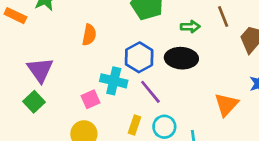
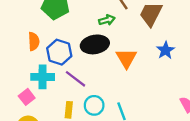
green arrow: (190, 27) -> (107, 20), moved
orange semicircle: (89, 35) -> (34, 41), moved
orange triangle: (226, 105) -> (126, 58), moved

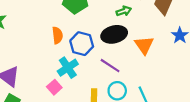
cyan cross: (43, 77) -> (68, 68), turned -30
purple line: (75, 79) -> (110, 66), moved

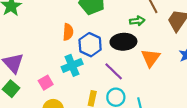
pink square: (54, 87) -> (46, 83), moved

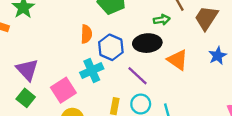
orange triangle: (151, 58) -> (178, 60), turned -30
pink square: (46, 83) -> (63, 90), size x1.5

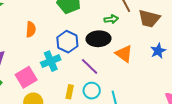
brown trapezoid: (206, 18) -> (149, 19), turned -110
orange semicircle: (86, 34) -> (31, 29), moved

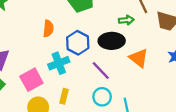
orange semicircle: (31, 29) -> (48, 29), moved
yellow rectangle: (70, 92) -> (64, 96), moved

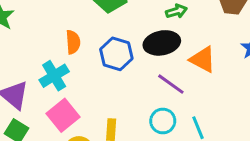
cyan cross: (59, 63) -> (54, 76), moved
purple line: (101, 71) -> (171, 84), moved

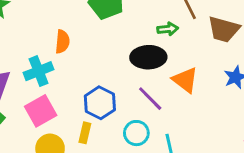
blue hexagon: (116, 54) -> (100, 103), moved

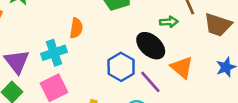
black ellipse: (148, 57) -> (151, 46), turned 40
blue hexagon: (100, 103) -> (121, 67), moved

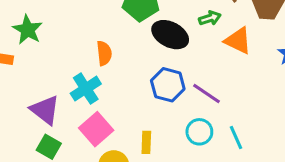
black ellipse: (151, 46) -> (170, 35), moved
orange triangle: (182, 67) -> (238, 41), moved

